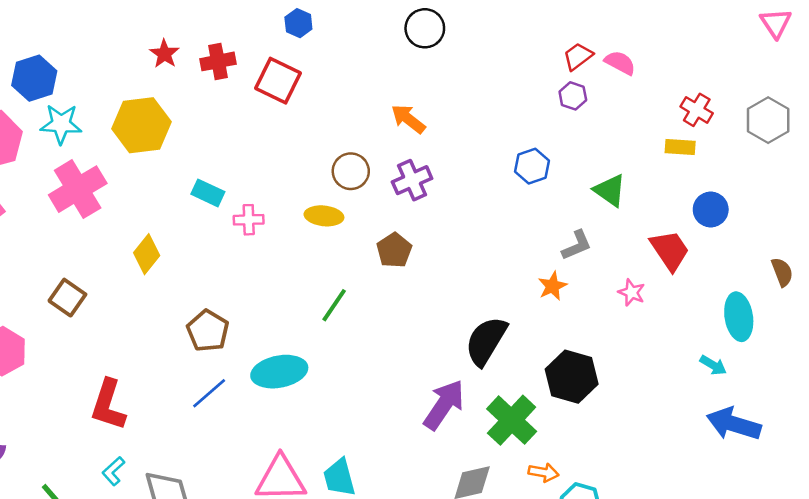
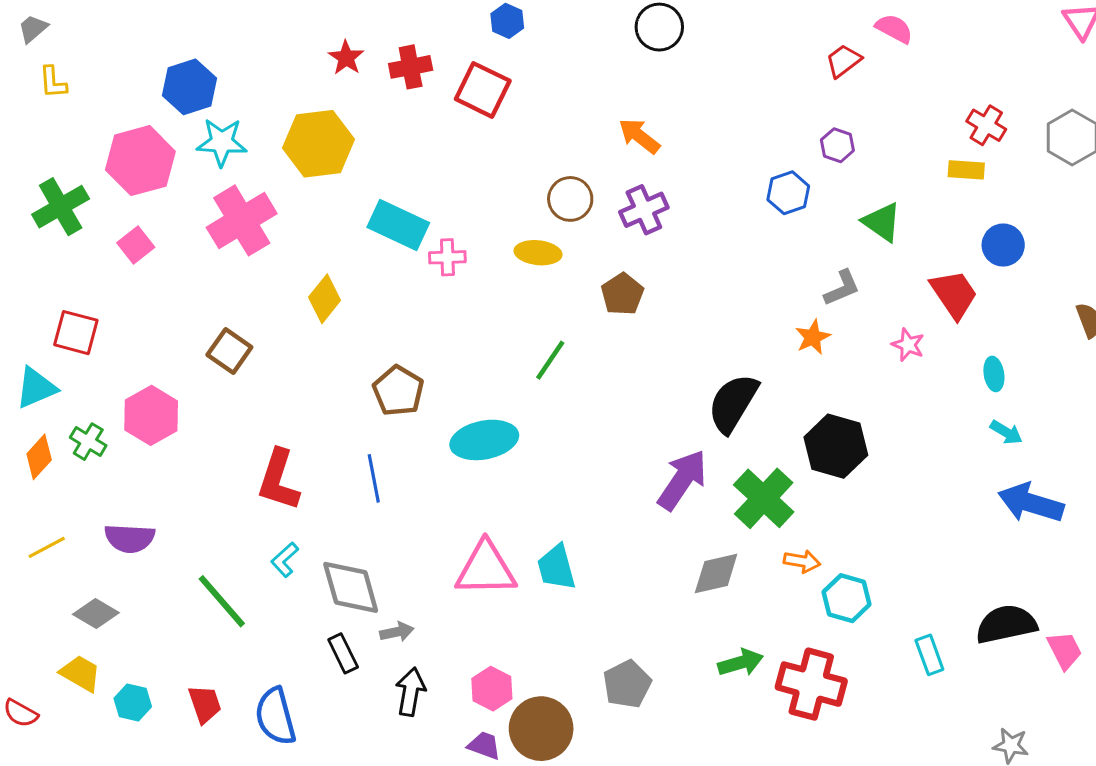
pink semicircle: (620, 63) -> (894, 29), moved
purple hexagon: (573, 96) -> (837, 145), moved
cyan rectangle: (208, 193) -> (398, 225), size x1.5
cyan ellipse: (739, 317) -> (994, 374), moved, size x0.6
blue line: (209, 393) -> (374, 478), moved, turned -60

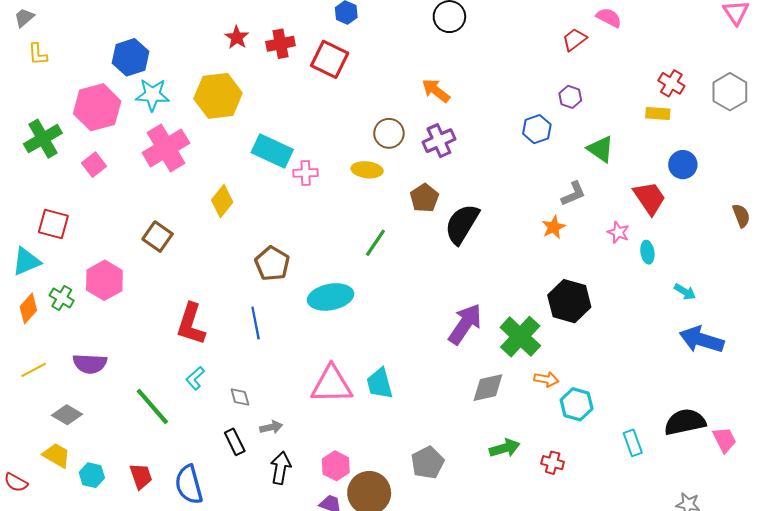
cyan ellipse: (994, 374) -> (647, 252), moved
black semicircle: (733, 403) -> (462, 224), moved
gray diamond: (351, 587) -> (240, 397), size x0.5
red cross: (811, 684) -> (553, 463), size x0.5

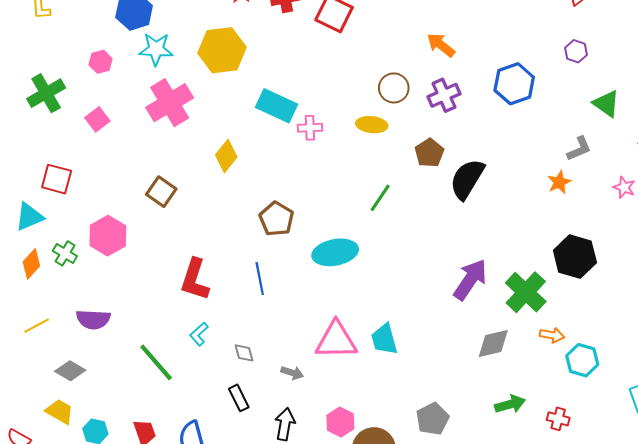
pink hexagon: (97, 107) -> (101, 62), size x0.5
blue hexagon: (537, 129) -> (514, 84), moved, size x1.4
gray arrow: (271, 427) -> (292, 373), moved, turned 30

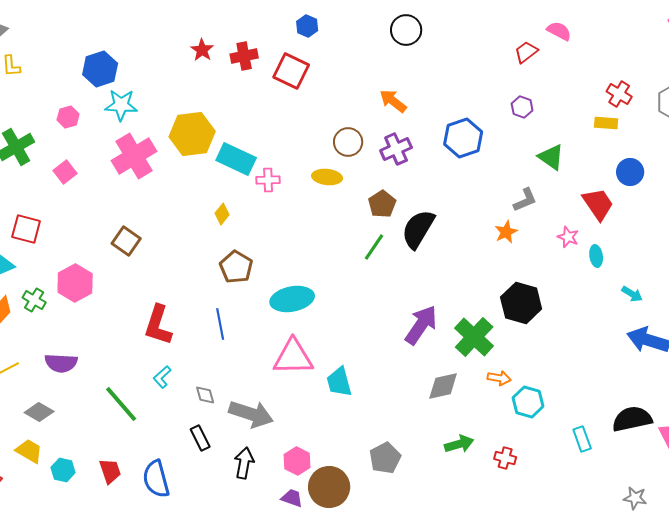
yellow hexagon: (222, 50) -> (192, 134), moved
yellow diamond: (226, 156) -> (222, 214), moved, size x0.7
green line: (380, 198) -> (374, 247), moved
pink triangle: (336, 340) -> (293, 357), moved
gray arrow: (292, 373) -> (251, 414), size x2.0

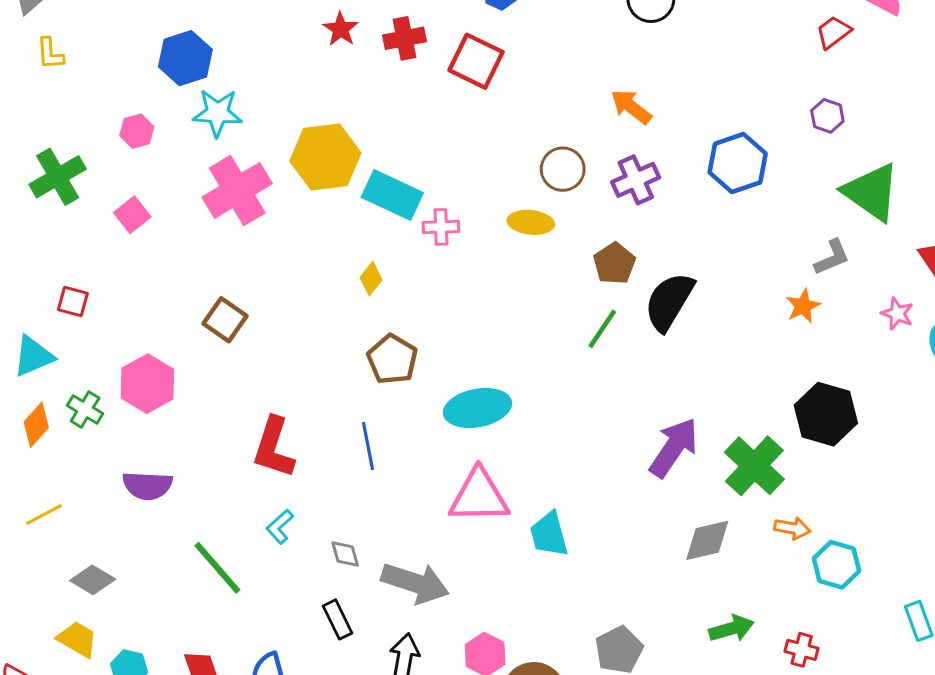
green triangle: (551, 157) -> (872, 192), size x1.5
red square: (26, 229) -> (73, 301), size x0.7
purple semicircle: (61, 363) -> (147, 486), moved

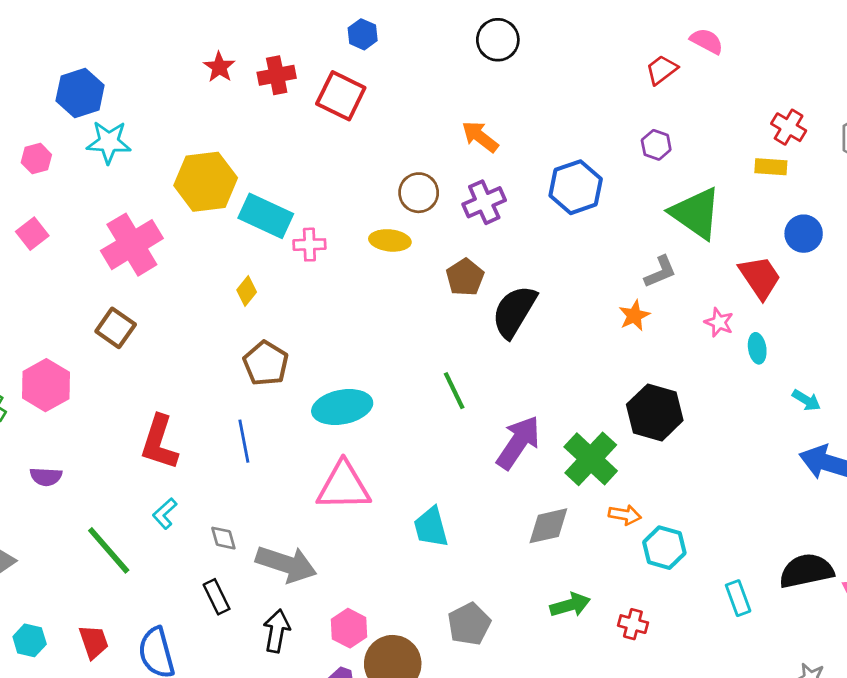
pink cross: (237, 190) -> (132, 245), moved
green line: (602, 329) -> (454, 391), moved, turned -60
purple semicircle: (147, 486) -> (46, 477), size x0.7
cyan trapezoid: (549, 534) -> (431, 527), moved

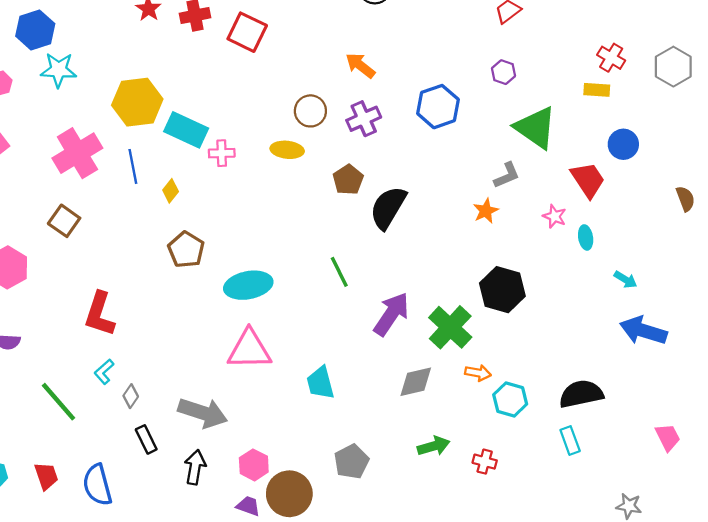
blue line: (244, 441) -> (133, 166), moved
gray diamond: (223, 538) -> (131, 396), moved, turned 50
black semicircle: (806, 571) -> (581, 394), moved

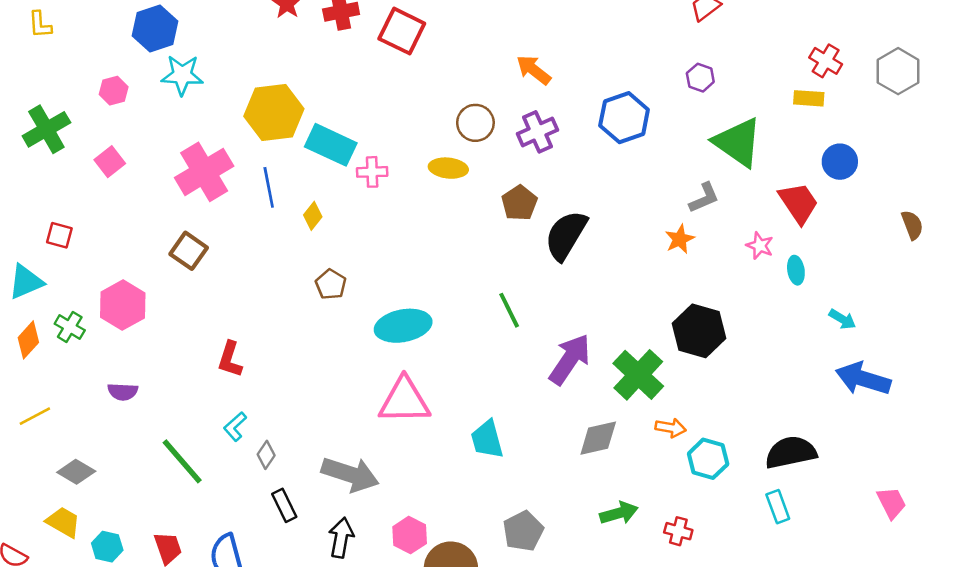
brown pentagon: (186, 250) -> (331, 284), size x0.7
red L-shape: (100, 314) -> (230, 359), size x0.7

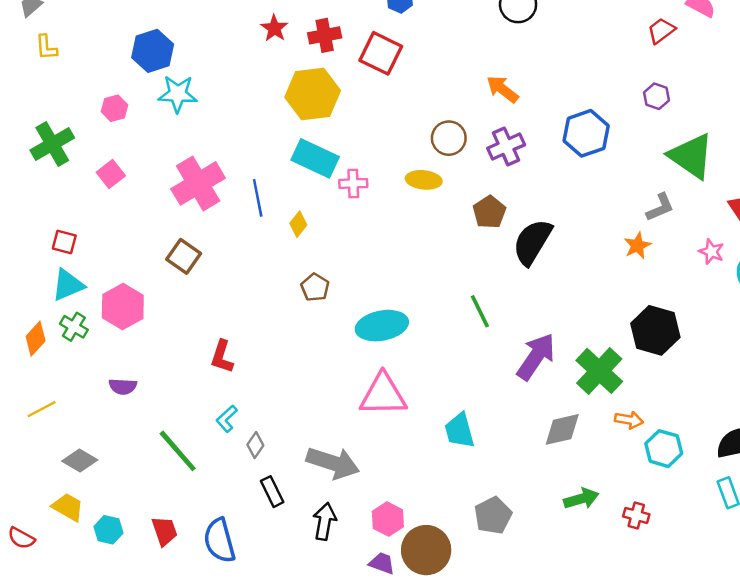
yellow hexagon: (274, 113) -> (313, 94), moved
cyan triangle: (26, 282) -> (68, 285), moved

